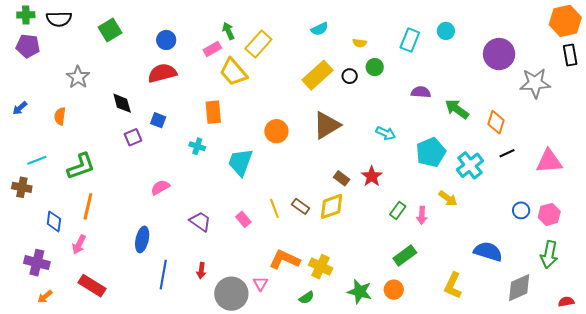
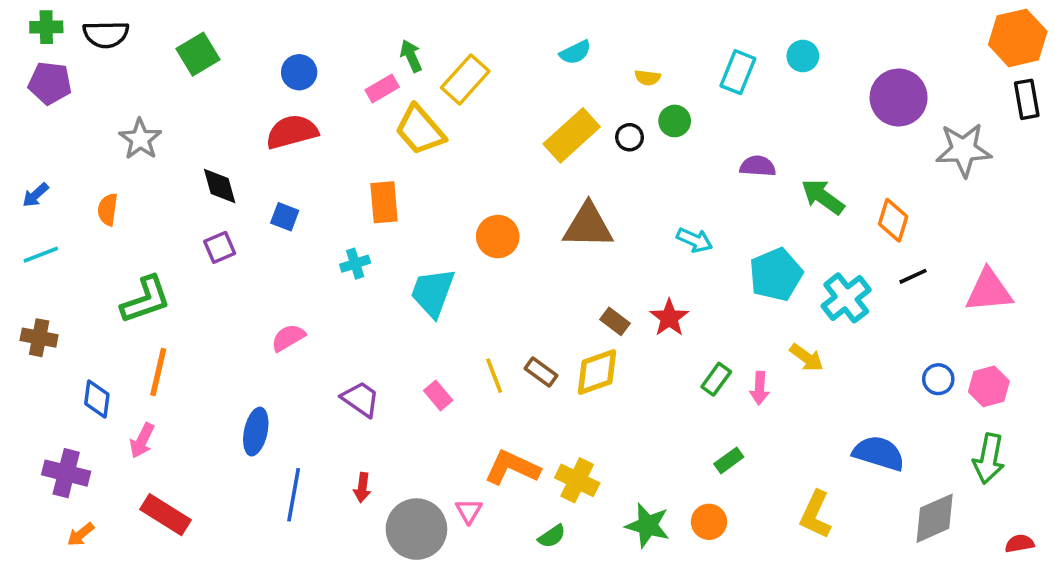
brown triangle: (327, 125) -> (588, 226), turned 32
purple square: (133, 137) -> (220, 247), moved
cyan cross: (197, 146) -> (355, 264), turned -35
cyan line: (37, 160) -> (41, 255), moved
green rectangle: (405, 256) -> (729, 460), size x0.7

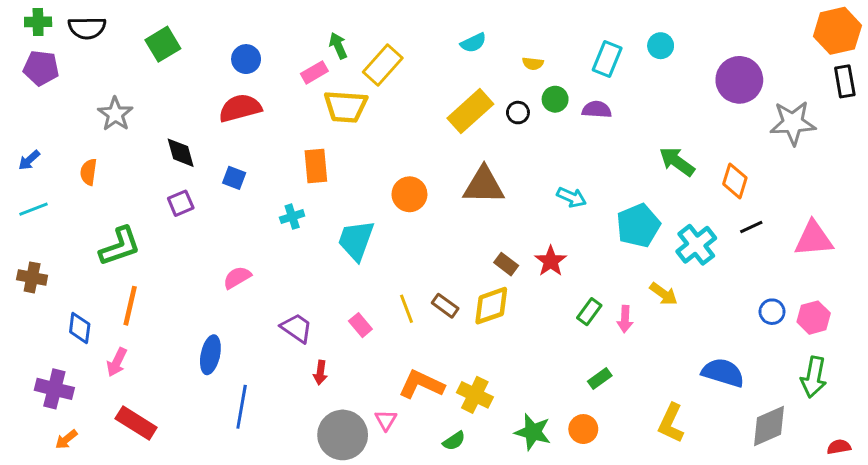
yellow trapezoid: (420, 130) -> (346, 107), turned -45
purple semicircle: (758, 166) -> (597, 110), moved
red arrow: (362, 488) -> (320, 373), moved

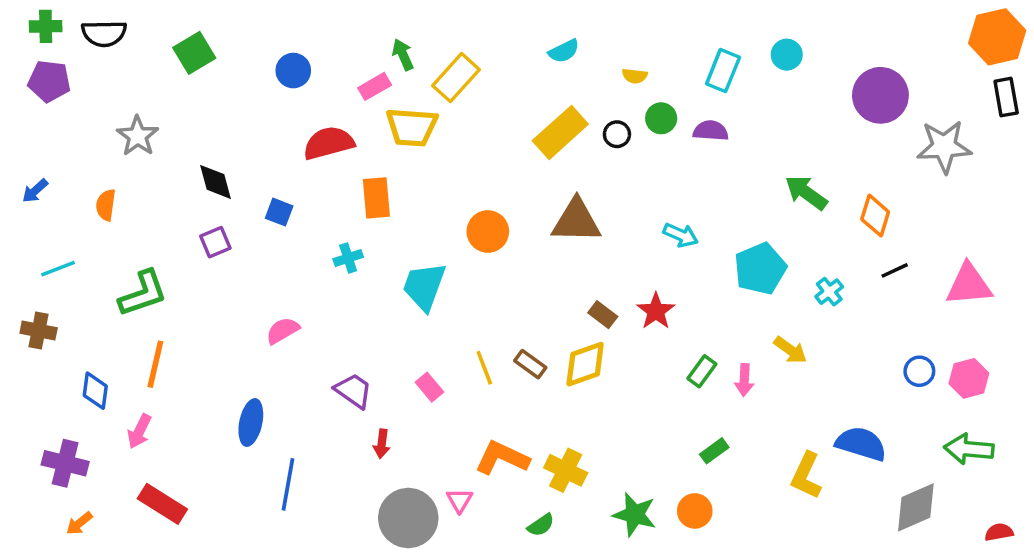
red semicircle: (240, 108) -> (329, 143), moved
cyan line: (34, 209) -> (58, 269), moved
cyan cross: (696, 245) -> (829, 292), size x0.6
green arrow: (814, 377) -> (969, 449), turned 84
yellow L-shape: (671, 423) -> (806, 476), moved

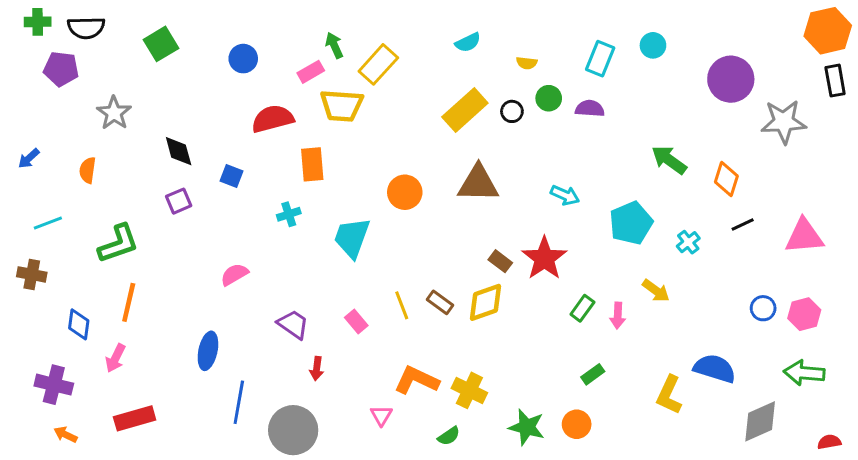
purple pentagon: (49, 81) -> (61, 69), moved
red star: (656, 311) -> (544, 258), size x1.4
red rectangle: (162, 504) -> (135, 418), turned -48
gray circle: (408, 518) -> (293, 430), moved
orange arrow: (79, 523) -> (66, 435), turned 65

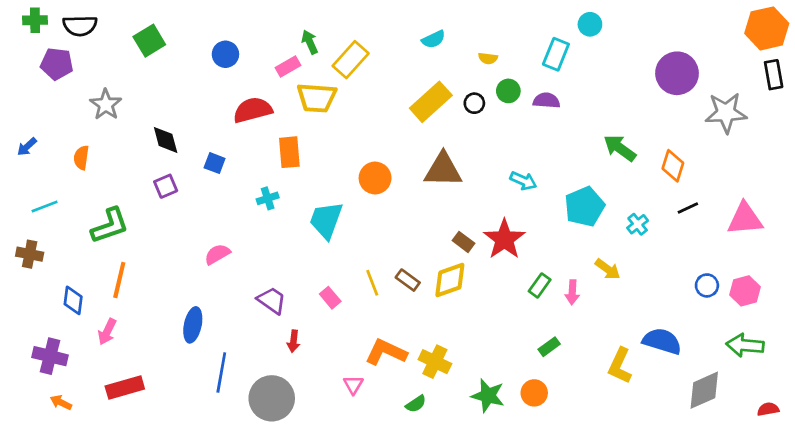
cyan circle: (653, 45) -> (590, 24), moved

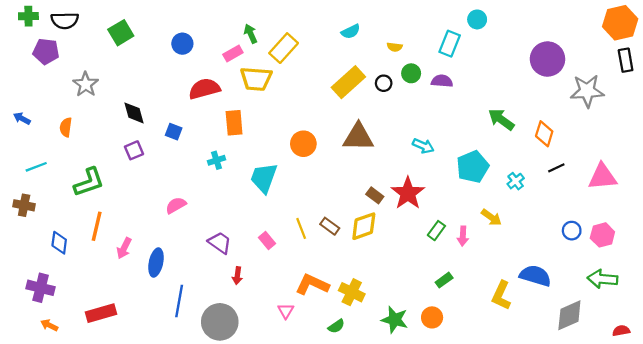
blue arrow: (27, 147) -> (22, 118), turned 70
pink arrow: (107, 332) -> (124, 248), moved

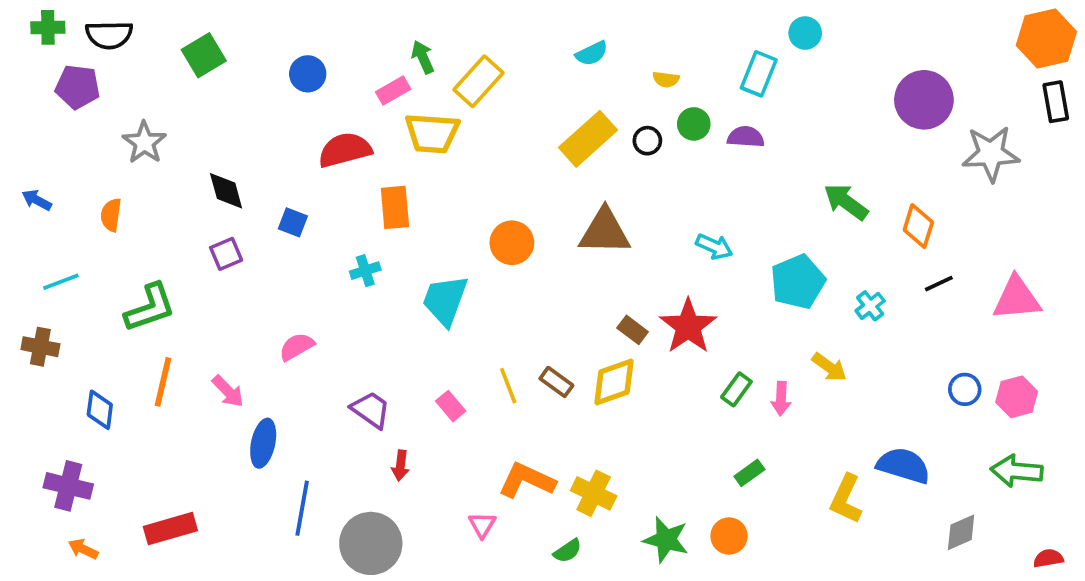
pink arrow: (124, 248) -> (228, 391), moved, turned -70
gray diamond: (569, 315) -> (961, 532), size x0.7

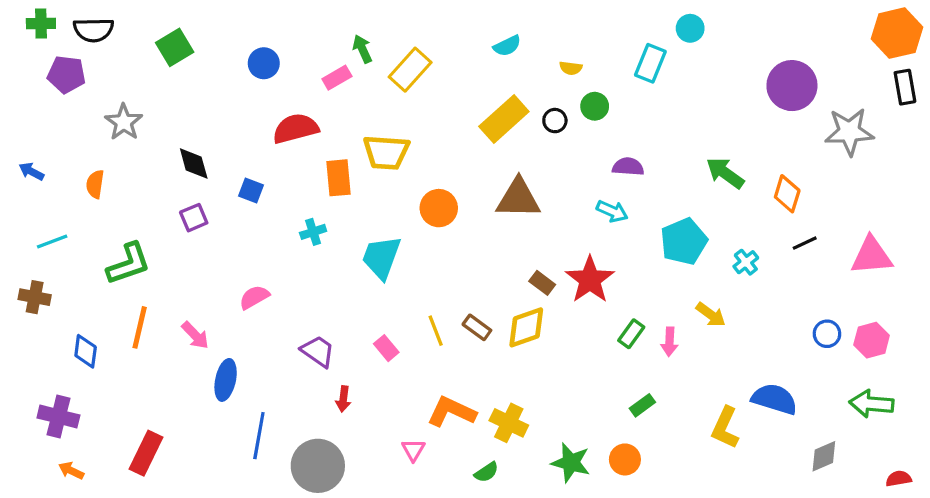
yellow trapezoid: (432, 133) -> (386, 152), moved
purple semicircle: (746, 137) -> (628, 167), moved
red rectangle: (170, 529) -> (146, 453), turned -48

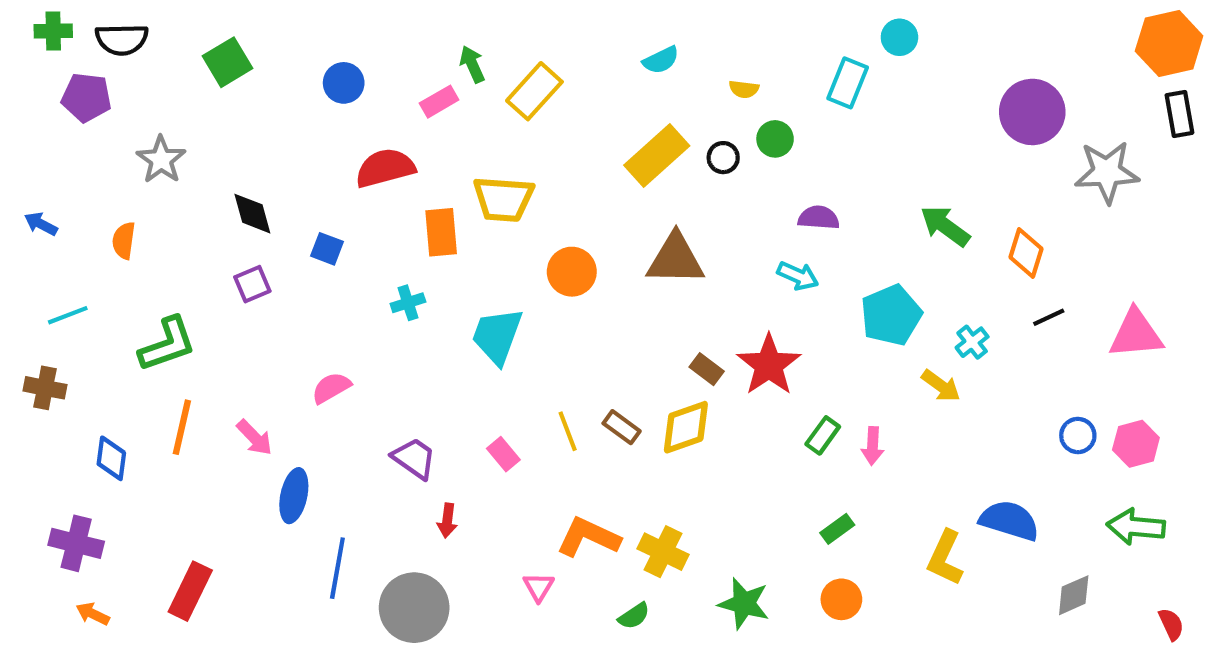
yellow arrow: (711, 315) -> (941, 386), moved
orange circle: (625, 459) -> (841, 599), moved
red semicircle: (899, 479) -> (1171, 624), turned 75

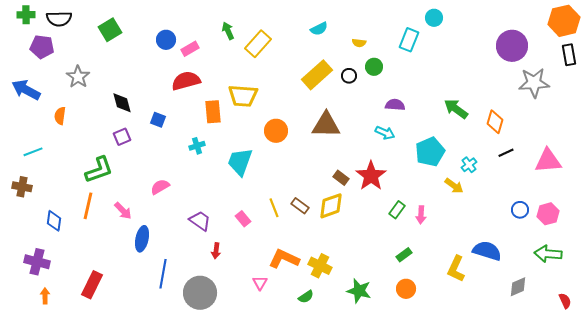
pink rectangle: (439, 102) -> (190, 49), moved
purple circle: (1032, 112) -> (512, 46), moved
blue arrow: (41, 224) -> (26, 90), moved, size x1.8
green L-shape: (167, 344) -> (99, 170), moved
orange arrow: (93, 614) -> (45, 296), turned 63

